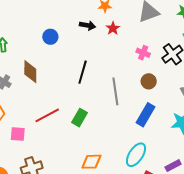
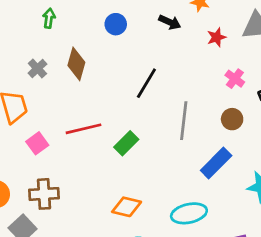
red star: (113, 28) -> (217, 37), moved
pink square: (18, 134) -> (37, 143), turned 35
cyan ellipse: (136, 155) -> (189, 213), turned 30

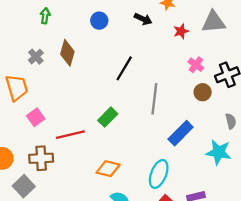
brown circle: (232, 119) -> (203, 92), moved
red line: (84, 129) -> (70, 135), moved
cyan ellipse: (189, 213) -> (159, 174), turned -56

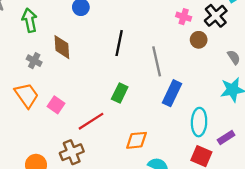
green arrow: (45, 16) -> (30, 20), size x1.5
pink square: (36, 117) -> (56, 105), moved
blue rectangle: (181, 133) -> (172, 93), moved
cyan ellipse: (159, 174) -> (199, 122), moved

